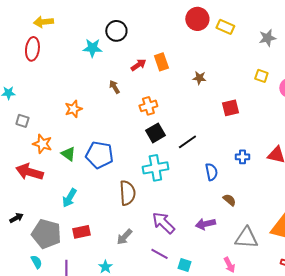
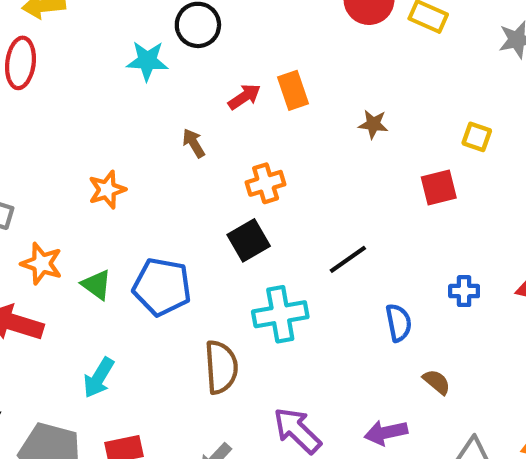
yellow square: (261, 76) -> (477, 137), moved
black square: (155, 133) -> (249, 240), moved

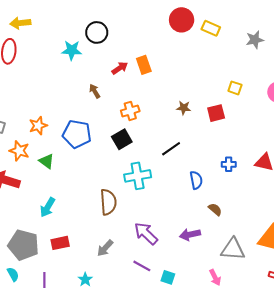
brown star: (373, 124) -> (184, 108), moved
orange star: (107, 190) -> (38, 126), moved
blue pentagon: (162, 287) -> (77, 134), moved

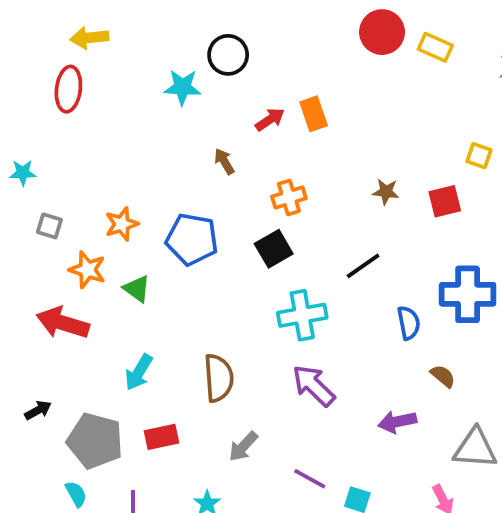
blue cross: (229, 164) -> (468, 294), size x2.0
brown semicircle: (108, 202) -> (219, 378), moved
purple arrow: (146, 233) -> (314, 386), moved

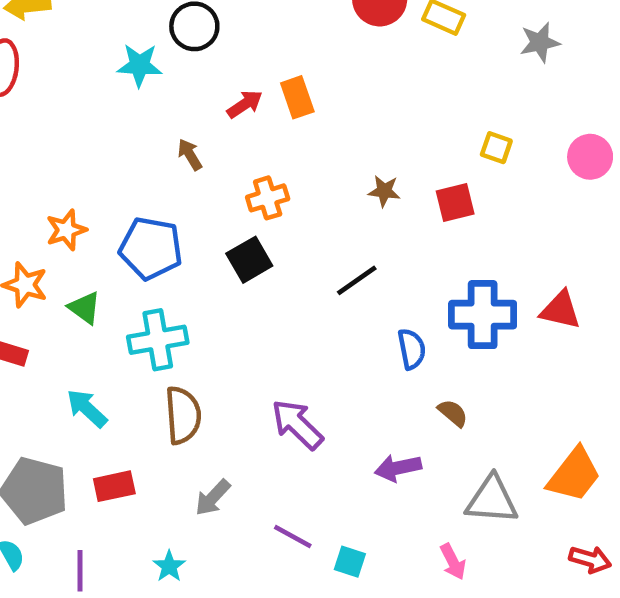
cyan cross: (302, 315) -> (158, 340), moved
cyan arrow: (139, 372) -> (87, 408), turned 102

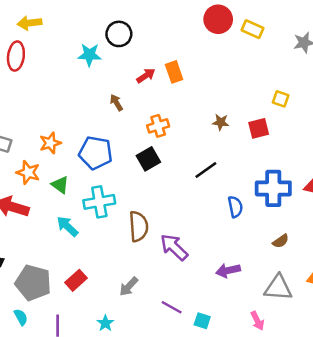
cyan arrow: (87, 408) -> (67, 226), moved
brown semicircle: (453, 413) -> (281, 241), moved, turned 105
brown semicircle: (183, 415) -> (138, 226), moved
red rectangle: (114, 486) -> (76, 280), turned -30

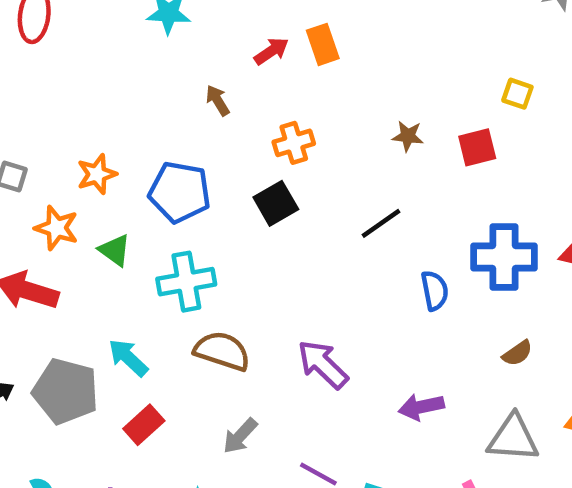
cyan arrow: (67, 226) -> (128, 358), moved
brown semicircle: (138, 226) -> (222, 351), moved, turned -68
gray pentagon: (33, 283) -> (66, 391), moved

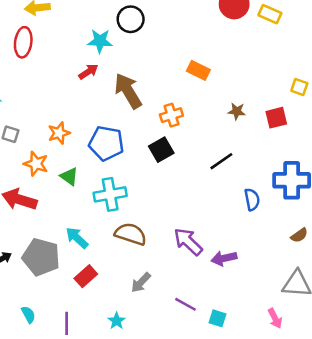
orange rectangle: (323, 44) -> (198, 70), moved, turned -45
red arrow: (271, 51) -> (88, 72), moved
brown arrow: (218, 100) -> (128, 91), size x2.0
purple arrow: (421, 407) -> (224, 258), moved

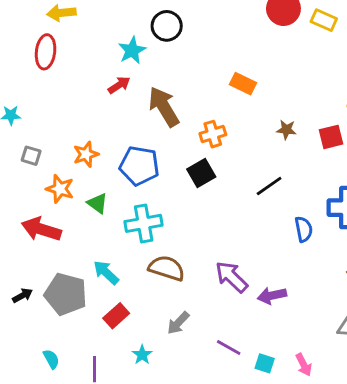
cyan star: (100, 41) -> (132, 50), turned -30
pink arrow: (275, 318) -> (304, 365), moved
cyan star: (117, 321) -> (142, 355), moved

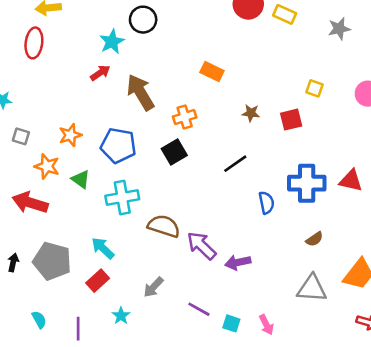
brown semicircle: (167, 268) -> (164, 226), moved
cyan arrow: (106, 272) -> (103, 248), moved
black arrow: (22, 296) -> (13, 262), turned -48

